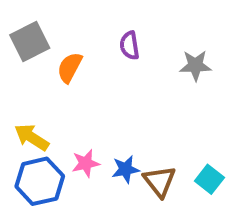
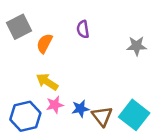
gray star: (195, 65) -> (137, 46), moved
yellow arrow: (32, 137) -> (47, 82), moved
cyan square: (209, 179) -> (134, 115), size x1.6

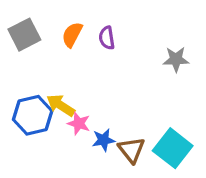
orange semicircle: (45, 43) -> (72, 35), moved
pink star: (55, 105) -> (79, 124), moved, turned 30
blue hexagon: (25, 116) -> (33, 115), moved

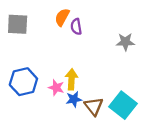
gray square: (24, 35) -> (18, 24), turned 30
orange semicircle: (72, 35) -> (62, 17), moved
yellow arrow: (61, 105) -> (71, 79), moved, turned 60

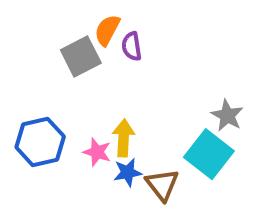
gray square: (18, 24) -> (81, 57), moved, turned -30
gray star: (125, 42) -> (227, 115), moved, turned 30
cyan square: (123, 105) -> (209, 154), moved

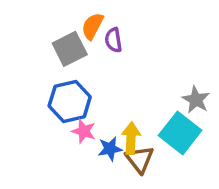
yellow arrow: (124, 138) -> (131, 138), moved
blue hexagon: (40, 142) -> (70, 101), moved

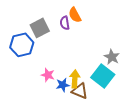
orange semicircle: (92, 26) -> (75, 15), moved, turned -56
blue hexagon: (70, 101) -> (22, 45), moved
brown triangle: (140, 159) -> (80, 91), turned -30

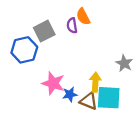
pink star: (48, 75) -> (53, 83), size x1.5
cyan square: (103, 76) -> (109, 98), moved, turned -35
yellow arrow: (75, 79) -> (95, 82), moved

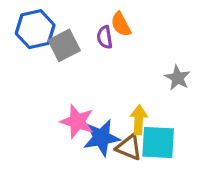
blue hexagon: (24, 50) -> (35, 29), moved
gray star: (124, 63) -> (178, 78), moved
blue star: (70, 94) -> (101, 138), size x1.6

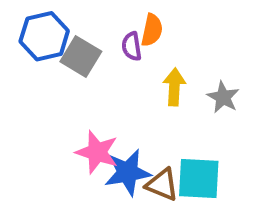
orange semicircle: (121, 24) -> (152, 30), turned -140
gray square: (64, 45) -> (81, 57), turned -32
yellow arrow: (139, 120) -> (174, 87), moved

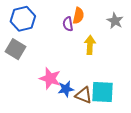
gray square: (81, 57) -> (16, 49), moved
gray star: (223, 97) -> (115, 21), moved
blue star: (128, 172) -> (66, 89), size x0.7

